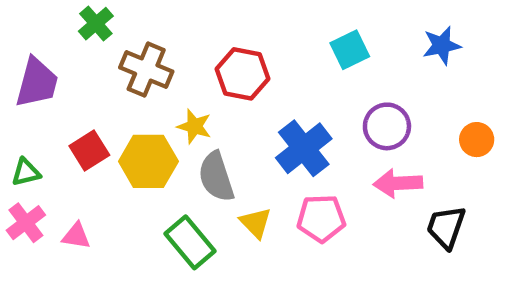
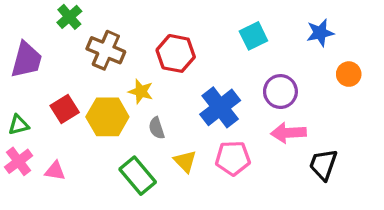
orange circle: (477, 140) -> (349, 74), moved
gray semicircle: (216, 177) -> (157, 128), size x0.6

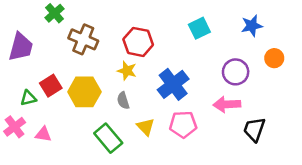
yellow star: (141, 92) -> (127, 71), moved
purple circle: (280, 92) -> (236, 72), moved
green triangle: (19, 125) -> (28, 98), moved

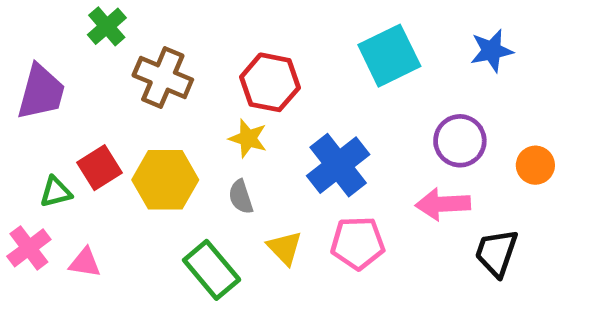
cyan square: (199, 28) -> (389, 56), size x1.4
orange circle: (274, 58) -> (535, 165), moved

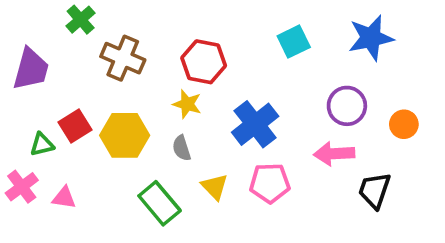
blue star: (492, 51) -> (371, 38), size x1.4
cyan square: (389, 56) -> (294, 42), size x0.7

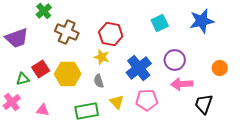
purple trapezoid: (31, 69) -> (17, 38), turned 55
purple circle: (347, 106) -> (175, 60), moved
pink triangle: (64, 198) -> (43, 110), moved
green rectangle: (160, 203) -> (87, 111), turned -60

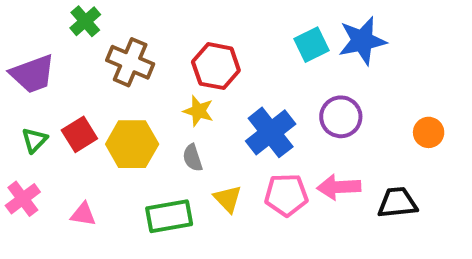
blue star: (202, 21) -> (362, 41), moved
green triangle: (23, 79) -> (35, 140), moved, turned -32
pink arrow: (182, 84) -> (339, 187), moved
black trapezoid: (204, 104) -> (397, 203), turned 65

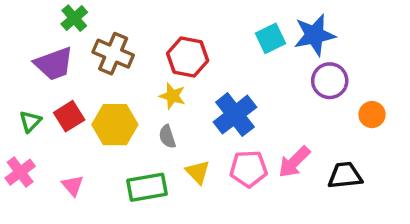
purple trapezoid: (33, 74) -> (54, 64), moved
purple circle: (341, 117) -> (330, 81), moved
pink arrow: (339, 187) -> (294, 162), turned -42
pink triangle: (83, 214) -> (73, 186), turned 40

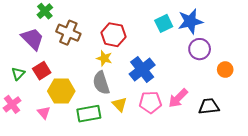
purple trapezoid: (54, 64) -> (33, 39), turned -115
yellow hexagon: (115, 125) -> (61, 91), moved
gray semicircle: (167, 137) -> (101, 83), size x1.6

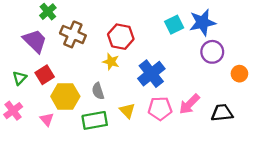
gray semicircle: (101, 83) -> (98, 91), moved, size x0.7

